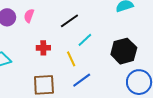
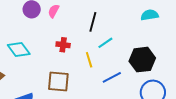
black line: (69, 21) -> (93, 22), turned -48
blue line: (82, 80) -> (112, 77), moved

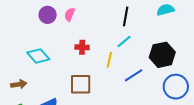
black line: (93, 22) -> (126, 16), moved
yellow line: (89, 60) -> (109, 60), turned 35

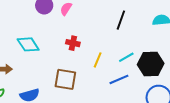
cyan line: (124, 41) -> (126, 57), moved

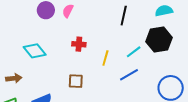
black hexagon: (151, 64) -> (159, 40), moved
brown square: (65, 79) -> (76, 81), size x0.7

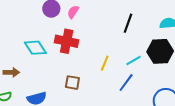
red cross: (79, 44) -> (67, 41), moved, size x1.6
blue line: (129, 75) -> (126, 83), turned -30

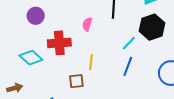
pink semicircle: (73, 12) -> (87, 24), moved
yellow line: (105, 63) -> (91, 62), moved

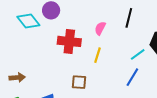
cyan diamond: (31, 58) -> (28, 21), moved
yellow line: (91, 62) -> (98, 55), moved

